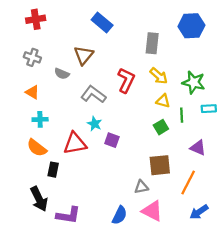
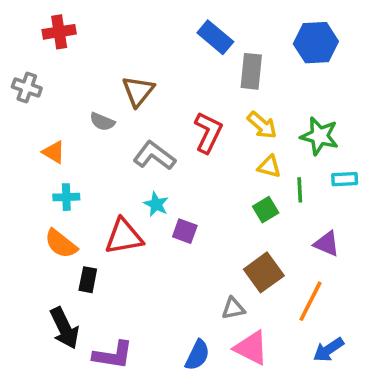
blue rectangle: (102, 23) -> (215, 37), moved
gray cross: (32, 57) -> (27, 88), moved
brown square: (160, 165) -> (264, 272), turned -30

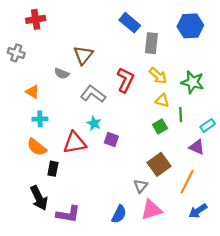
cyan rectangle: (345, 179) -> (208, 125), moved, turned -32
gray triangle: (233, 308) -> (141, 186), turned -40
pink triangle: (251, 348) -> (151, 210), turned -45

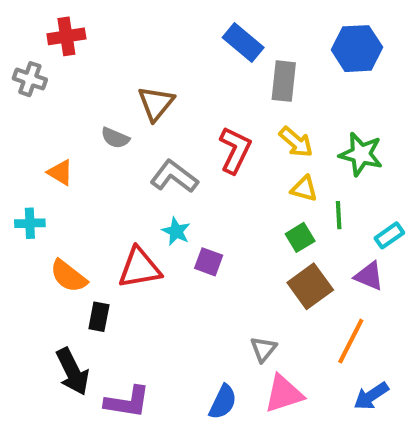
gray cross: (16, 53) -> (30, 79), moved
cyan cross: (40, 119) -> (30, 223), moved
brown square: (159, 164) -> (310, 286), moved

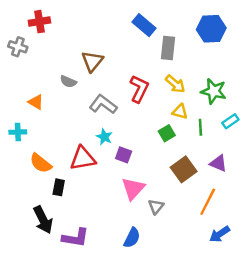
cyan rectangle: (389, 235) -> (230, 121), moved
green square: (300, 237) -> (167, 133), moved
pink triangle: (284, 394) -> (133, 188), moved, turned -30

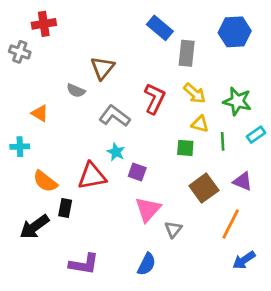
green square: (167, 133) -> (185, 148), turned 35
black arrow: (43, 220) -> (34, 227), moved, turned 80

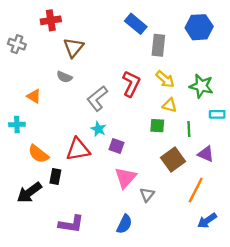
red cross: (44, 24) -> (51, 20), moved
brown triangle: (103, 68) -> (73, 48), moved
gray L-shape: (115, 116) -> (97, 98), turned -75
cyan rectangle: (256, 135) -> (217, 114), turned 35
green line: (223, 141) -> (189, 129), moved

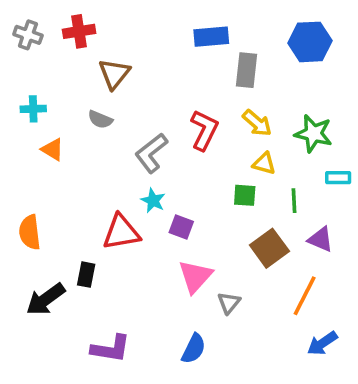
blue rectangle: (136, 24) -> (211, 37), turned -45
gray cross: (17, 44) -> (28, 35), moved
cyan cross: (17, 124) -> (33, 109), moved
orange semicircle: (38, 154) -> (30, 232), moved, turned 45

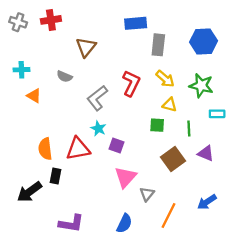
blue hexagon: (310, 42) -> (204, 41), moved
brown triangle: (114, 74) -> (86, 47), moved
orange semicircle: (30, 232) -> (45, 149), moved
orange line: (305, 296) -> (168, 216), moved
blue arrow: (322, 343) -> (207, 202), moved

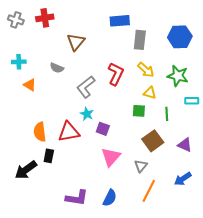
purple triangle: (206, 153) -> (185, 145), moved
gray triangle: (147, 194) -> (141, 166), moved
purple L-shape: (71, 223) -> (77, 198), moved

